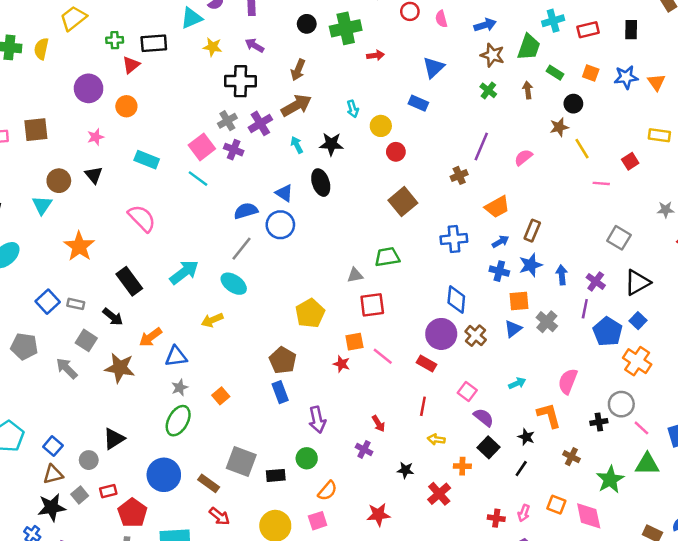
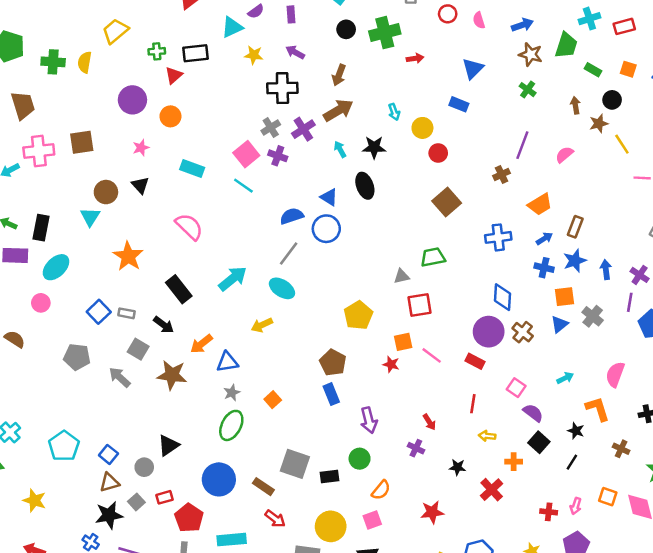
brown arrow: (528, 90) -> (575, 105), moved

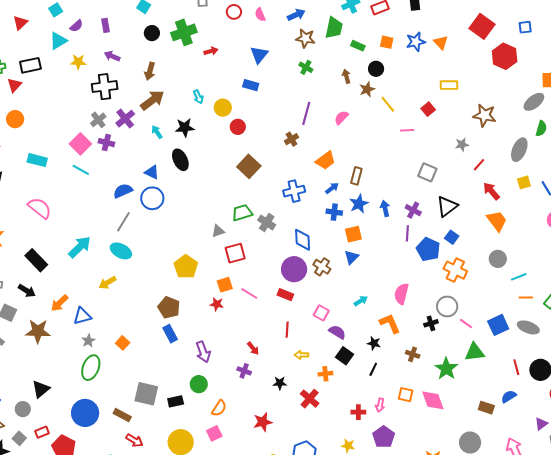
gray cross: (593, 316) -> (267, 223), moved

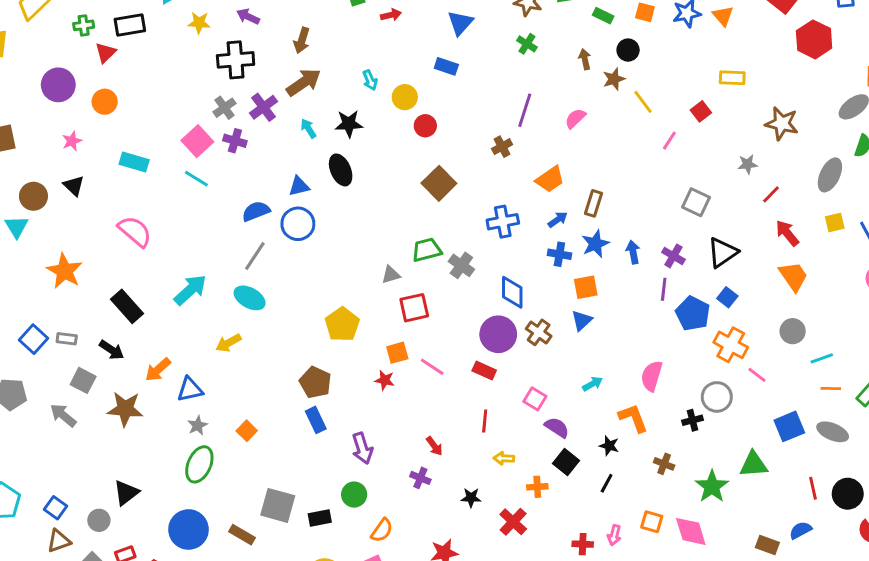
pink line: (407, 130) -> (669, 141), turned -56
blue triangle: (152, 172) -> (299, 186), turned -42
pink line: (466, 324) -> (757, 375), moved

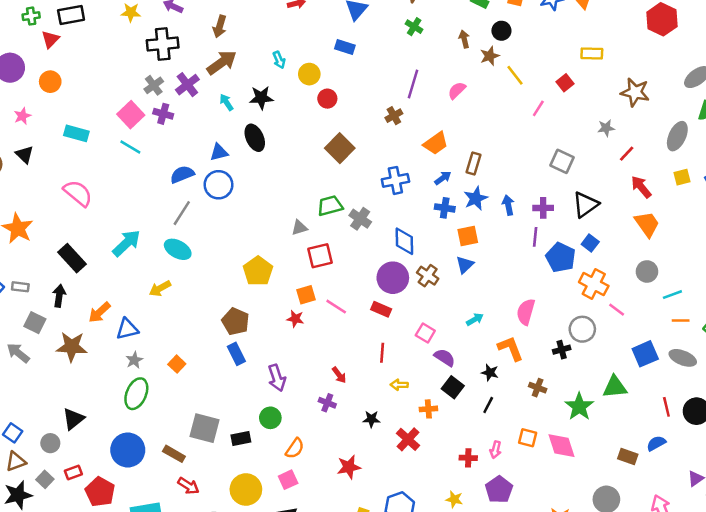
purple cross: (673, 256) -> (543, 208), turned -30
black arrow: (112, 350) -> (59, 296), turned -115

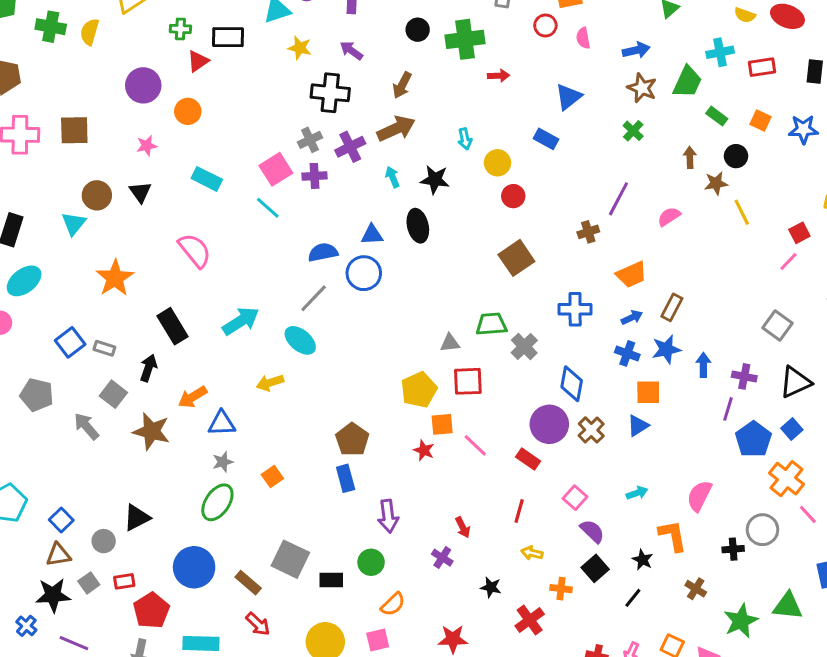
pink line: (538, 108) -> (788, 262), moved
purple cross: (163, 114) -> (315, 176), turned -30
yellow pentagon: (258, 271) -> (419, 390), moved

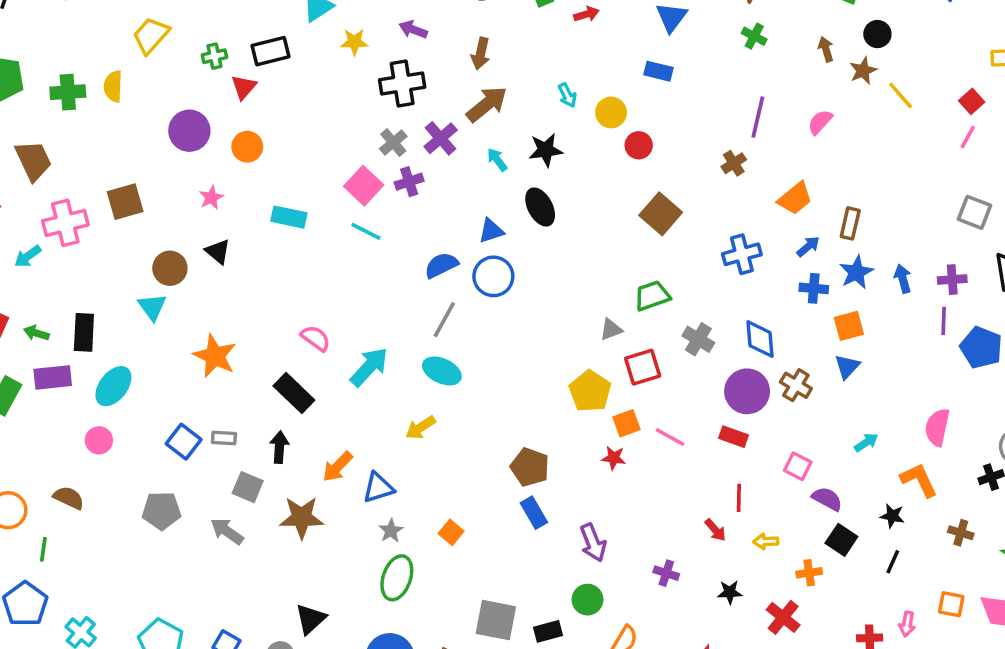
pink semicircle: (195, 250) -> (315, 338), moved, size x0.7
gray cross: (524, 347) -> (698, 339), moved
red arrow: (463, 527) -> (715, 530), moved

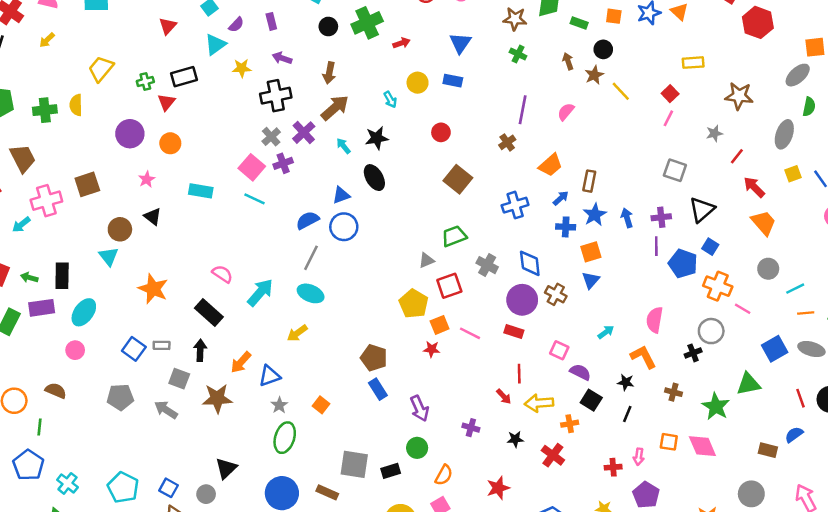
yellow circle: (611, 112) -> (418, 83), moved
yellow arrow: (766, 541) -> (539, 403), size x1.6

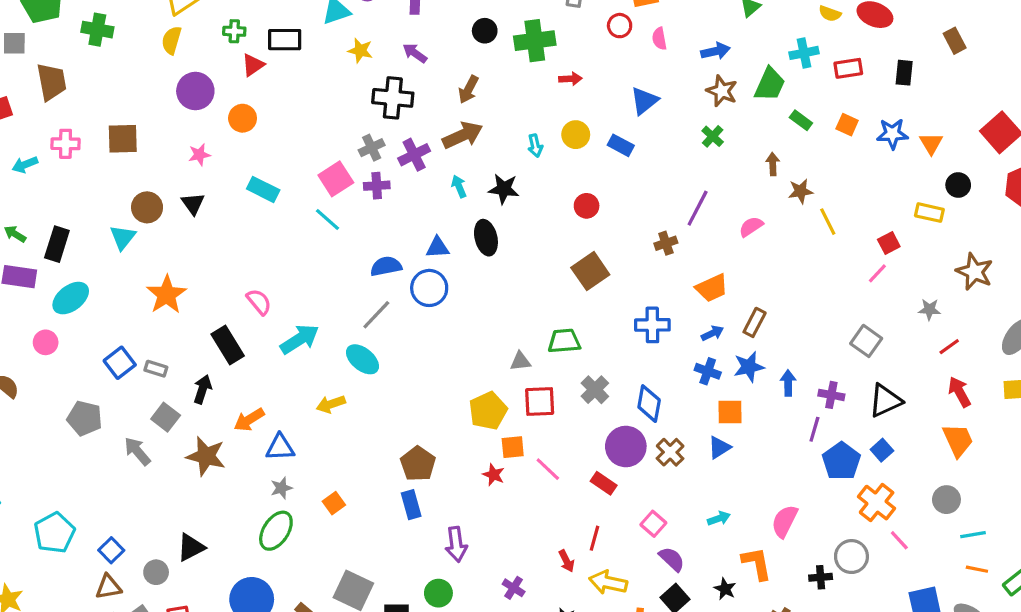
black circle: (603, 49) -> (958, 185), moved
yellow semicircle: (76, 105) -> (171, 40), moved
pink cross: (46, 201) -> (65, 144), size x0.7

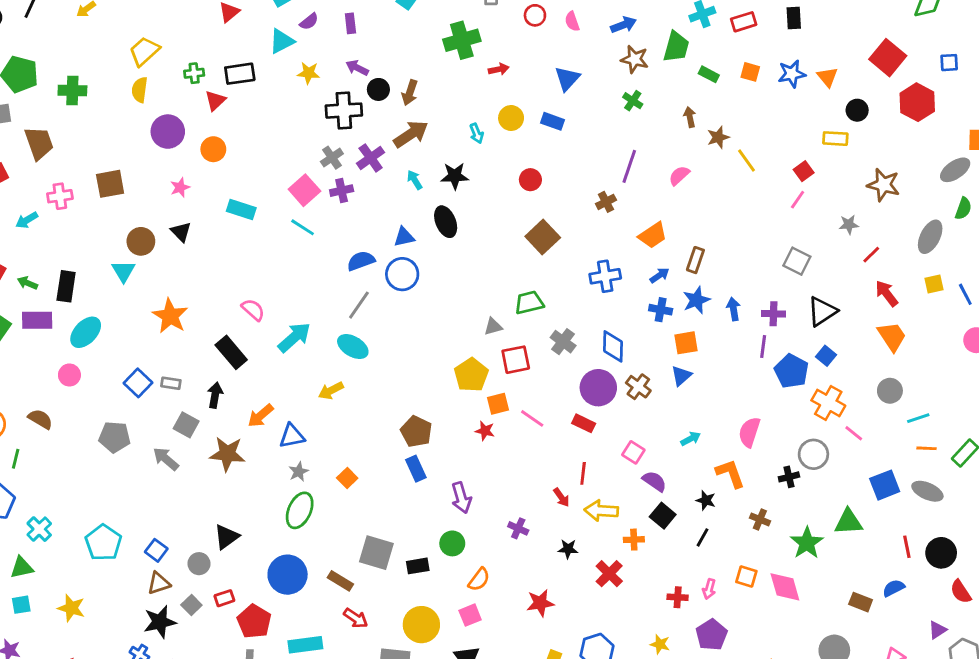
black circle: (485, 31) -> (378, 89), moved

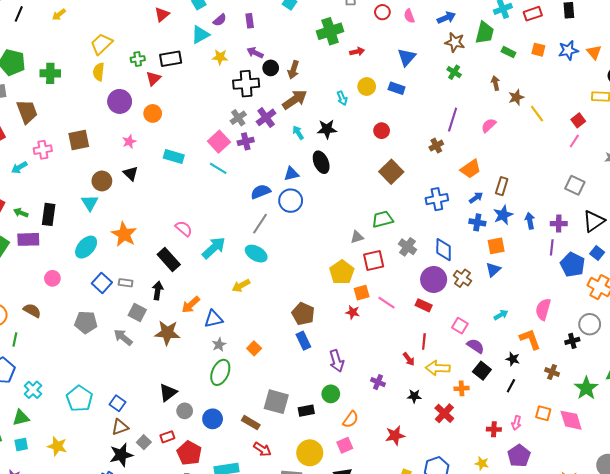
cyan ellipse: (86, 332) -> (86, 247), moved
gray circle: (199, 564) -> (185, 411), moved
blue circle: (288, 575) -> (213, 419), size x0.7

